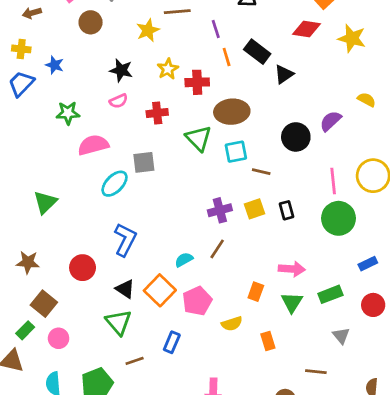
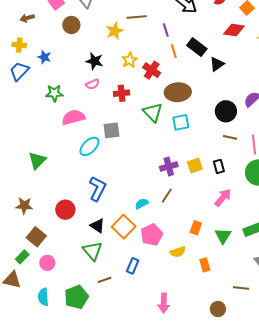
red cross: (197, 82) -> (152, 70), turned 36
brown line: (261, 172) -> (230, 137), moved
pink arrow: (292, 269) -> (223, 198), moved, turned -54

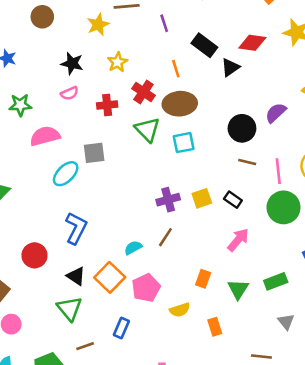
red diamond: (234, 30) -> (252, 43), moved
orange line: (174, 51) -> (176, 69), moved
red cross: (152, 70) -> (143, 92), moved
black rectangle: (219, 166) -> (233, 200), turned -40

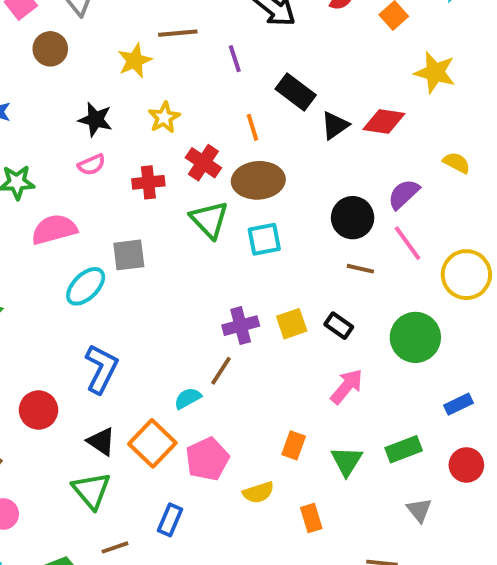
red diamond: (252, 43) -> (384, 121), moved
pink line: (278, 171) -> (408, 243), moved, turned -30
brown line: (165, 237) -> (221, 371), moved

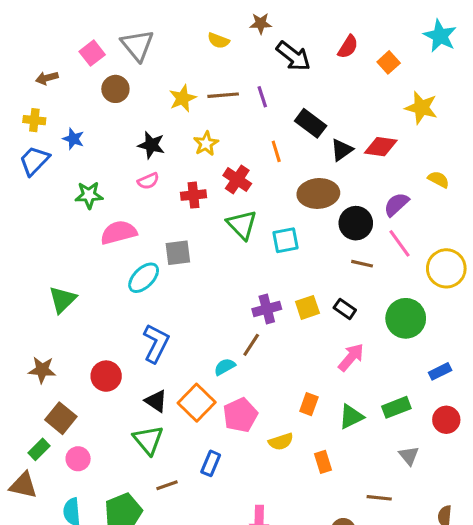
brown line: (178, 33) -> (223, 95), moved
brown ellipse: (258, 180) -> (318, 193), moved
green triangle: (347, 461) -> (351, 417), turned 32

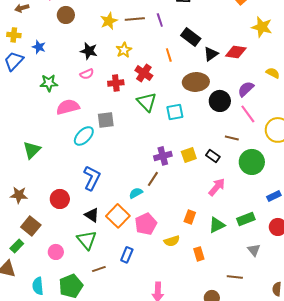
brown line: (362, 264) -> (232, 138), moved
pink circle: (78, 459) -> (56, 252), moved

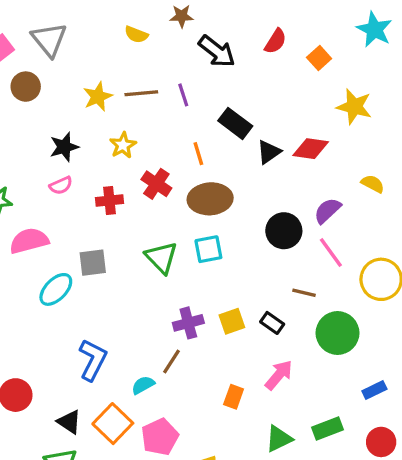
black star: (89, 51) -> (64, 147), turned -30
brown ellipse: (196, 82) -> (210, 199), moved
green triangle: (147, 102) -> (161, 258), moved
blue L-shape: (92, 178) -> (93, 360), moved
orange rectangle: (190, 217) -> (234, 397), moved

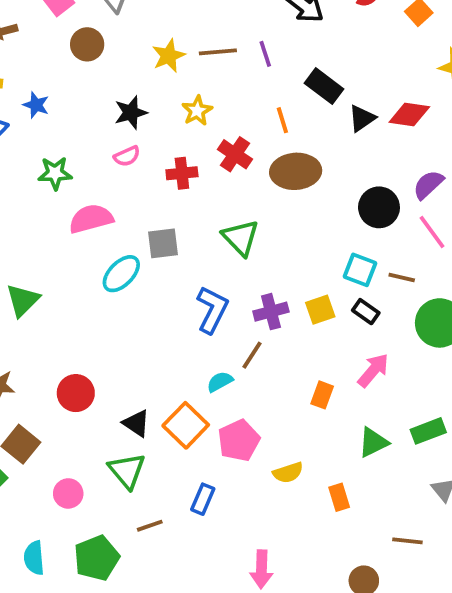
cyan square: (208, 249) -> (360, 270), moved, turned 32
blue L-shape: (93, 360) -> (212, 310), moved

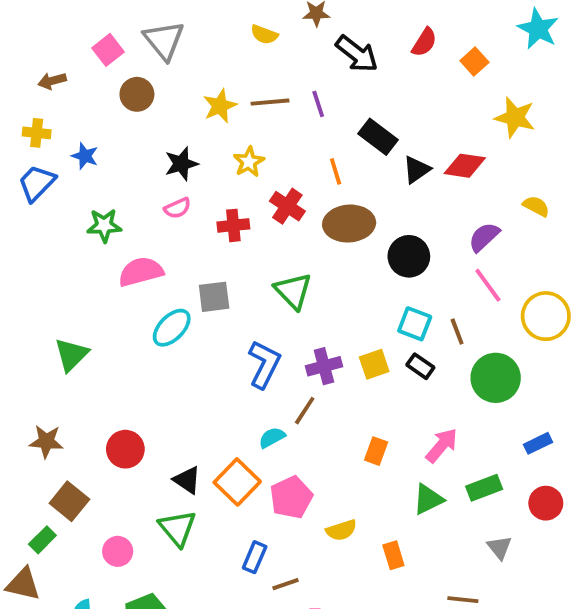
black circle: (379, 207) -> (409, 256), moved
brown line: (402, 277) -> (457, 332), turned 56
pink arrow: (373, 370) -> (442, 445), moved
brown line: (150, 526) -> (285, 584), moved

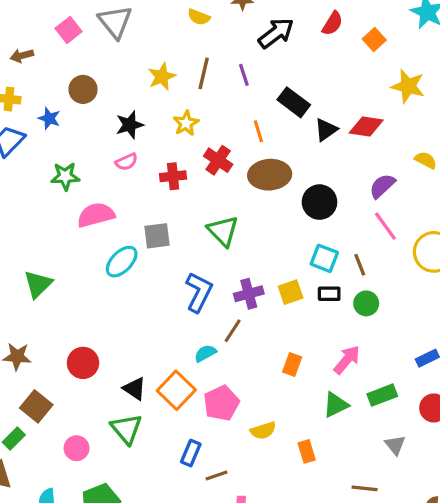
black arrow: (357, 54) -> (276, 33), turned -75
brown circle: (137, 94) -> (83, 89), moved
brown line: (270, 102) -> (204, 73), turned -72
black rectangle: (420, 366) -> (329, 294), turned -35
green circle: (496, 378) -> (366, 303), moved, size x0.6

